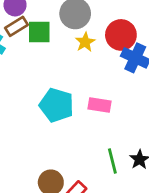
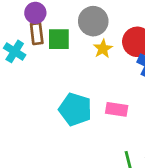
brown rectangle: (16, 26) -> (37, 34), turned -65

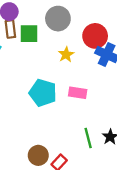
yellow star: (103, 49) -> (66, 54), moved

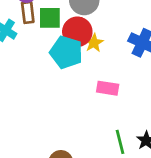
red circle: (95, 36) -> (77, 32), moved
cyan pentagon: (43, 93) -> (66, 52), moved

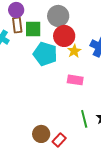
red circle: (77, 32) -> (64, 36), moved
yellow star: (94, 43) -> (74, 51), moved

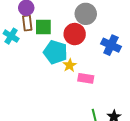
gray circle: (58, 16) -> (86, 14), moved
yellow star: (74, 51) -> (70, 65), moved

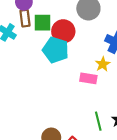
red circle: (75, 34) -> (63, 31), moved
yellow star: (70, 65) -> (103, 64), moved

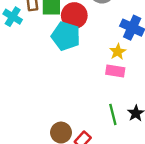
pink rectangle: (88, 78) -> (115, 71), moved

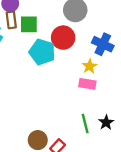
red circle: (74, 16) -> (63, 38), moved

